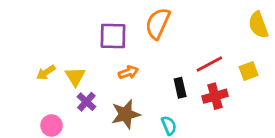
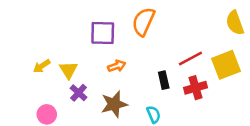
yellow square: (249, 71) -> (226, 65), size x1.6

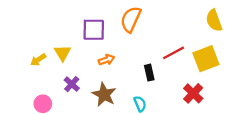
yellow triangle: (68, 70) -> (62, 53), moved
red cross: (196, 88) -> (193, 93), moved, turned -30
brown star: (114, 104) -> (104, 95), turned -30

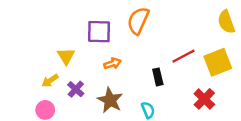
yellow arrow: (38, 60) -> (50, 81), moved

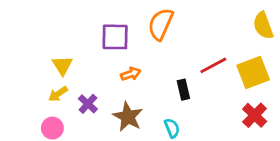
yellow triangle: (66, 56) -> (62, 65), moved
red cross: (204, 99) -> (255, 115), moved

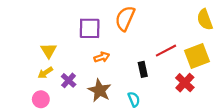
red cross: (255, 115) -> (185, 83), moved

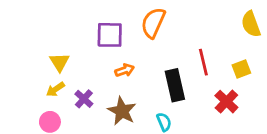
red line: (166, 51) -> (203, 62), turned -75
yellow square: (197, 56) -> (241, 69), size x0.6
black rectangle: (143, 69) -> (175, 85), size x1.6

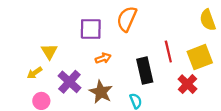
yellow square: (241, 69) -> (200, 57), size x1.6
yellow arrow: (55, 89) -> (35, 73), moved
purple cross: (84, 99) -> (69, 82), size x1.5

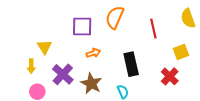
red line: (168, 51) -> (153, 29), moved
yellow square: (200, 57) -> (181, 52), size x0.7
yellow arrow: (35, 73) -> (31, 66), turned -56

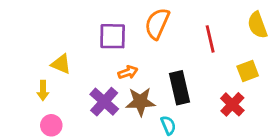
yellow triangle: (44, 47) -> (61, 64), turned -35
purple cross: (63, 74) -> (104, 102), moved
brown star: (91, 84) -> (140, 102), moved, turned -30

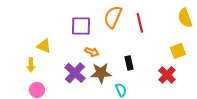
red line: (210, 39) -> (140, 23), moved
orange arrow: (128, 72) -> (92, 52), turned 40
black rectangle: (179, 88) -> (129, 63), size x0.6

